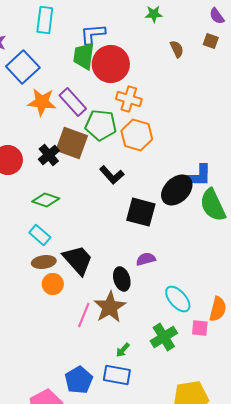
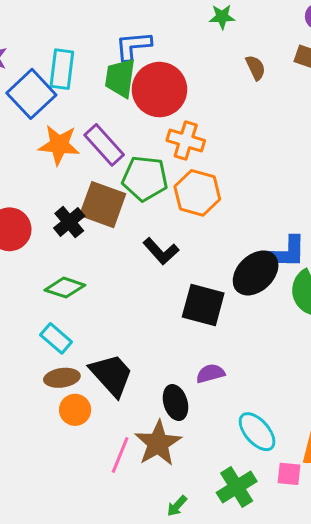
cyan rectangle: (45, 20) -> (62, 69), moved

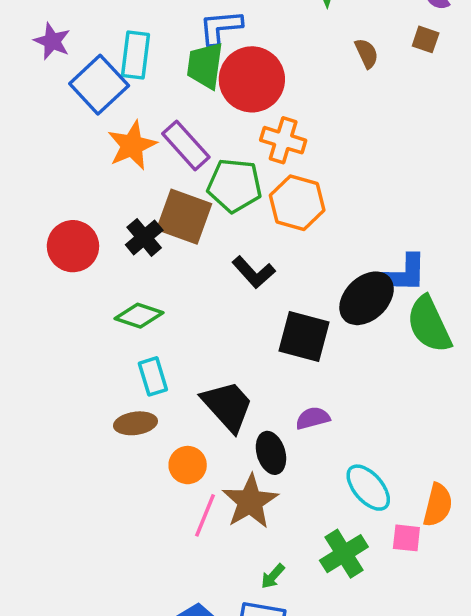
orange star: (59, 145) -> (132, 145), turned -30
cyan rectangle: (56, 338) -> (153, 376), moved, turned 32
black trapezoid: (111, 375) -> (228, 406), moved
orange circle: (75, 410) -> (188, 465), moved

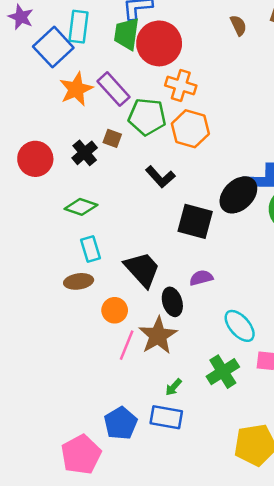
brown square: (184, 217) -> (112, 138), size x0.5

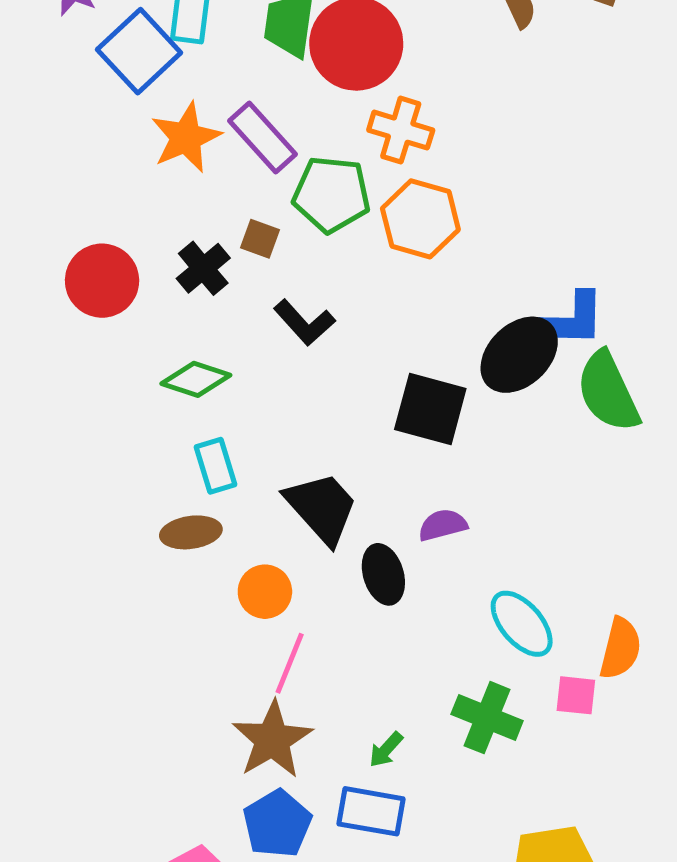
black L-shape: (160, 177) -> (304, 323), moved
brown star: (158, 336) -> (272, 740), moved
green cross: (223, 372) -> (487, 718), turned -36

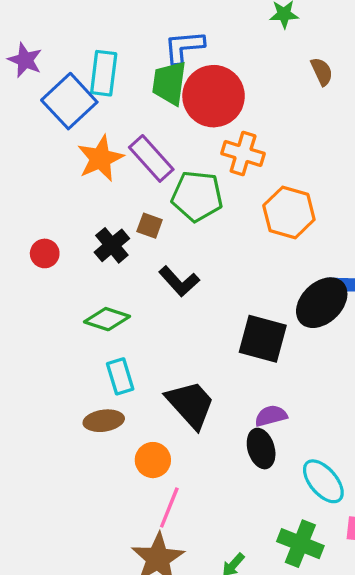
orange hexagon: (420, 219) -> (289, 213), moved
red circle: (102, 281) -> (45, 253), size x0.6
black ellipse: (383, 574) -> (261, 449), moved

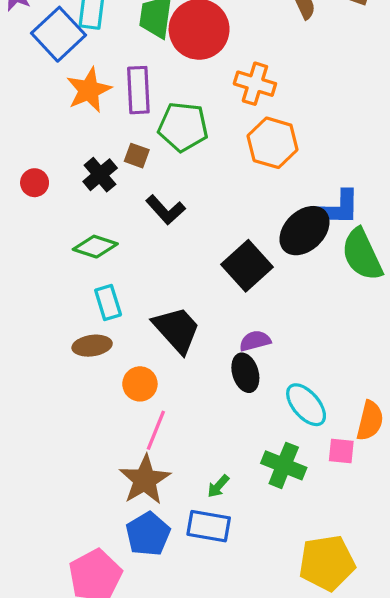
orange cross: (243, 154) -> (255, 84), moved
purple rectangle: (151, 158) -> (138, 90), turned 39
black square: (263, 339) -> (247, 266), turned 33

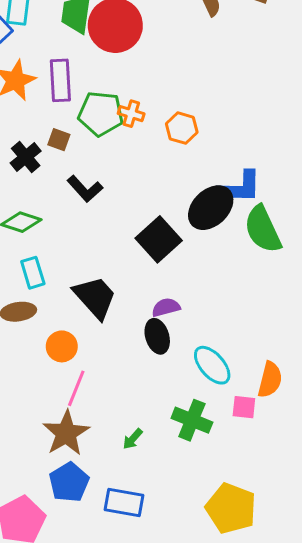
orange cross: (255, 84) -> (131, 114), moved, size x0.7
orange hexagon: (273, 143) -> (182, 128), size x0.7
blue rectangle: (209, 526) -> (124, 503), moved
yellow pentagon: (327, 563) -> (231, 508), turned 30

